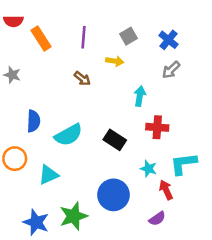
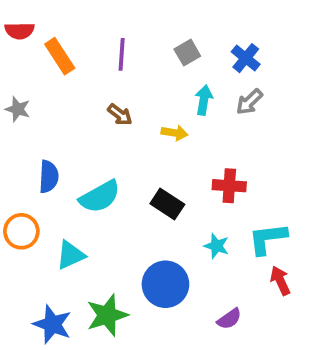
yellow arrow: (115, 61) -> (175, 133), moved
cyan arrow: (140, 96) -> (204, 100), moved
red arrow: (166, 190) -> (280, 281), moved

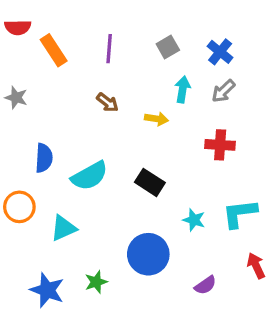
red cross: (229, 186) -> (220, 145), moved
red arrow: (280, 281) -> (256, 266), moved
green star: (107, 315) -> (96, 282), size x0.6

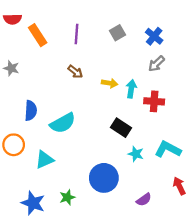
cyan arrow: (183, 89) -> (131, 89), moved
black rectangle: (150, 182) -> (121, 128), moved
cyan L-shape: (240, 213) -> (168, 149), turned 35

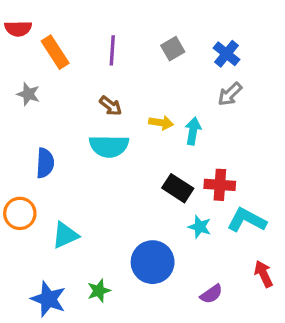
gray star: (11, 68) -> (28, 94), moved
red cross: (154, 101) -> (220, 185), moved
cyan semicircle: (63, 123) -> (109, 146), moved, turned 30

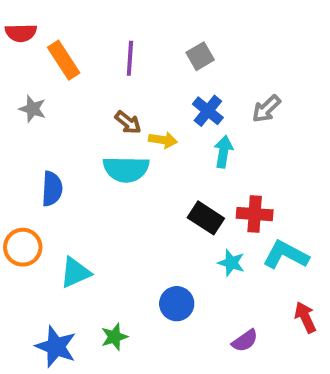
blue cross: (227, 54) -> (208, 111), moved
yellow arrow: (161, 123) -> (163, 140), moved
blue circle: (153, 262) -> (177, 304), size x0.7

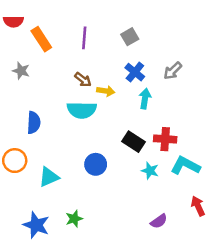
blue circle: (177, 304) -> (96, 164), moved

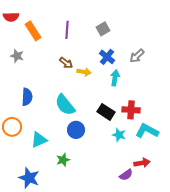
cyan semicircle: (82, 110) -> (65, 105), moved, turned 50
red arrow: (198, 206) -> (142, 163), moved, turned 105
green star: (74, 219) -> (63, 160), moved

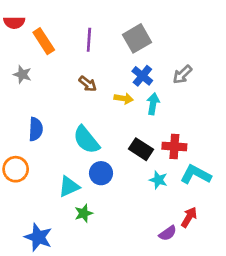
gray square: (103, 29) -> (137, 38), size x1.5
yellow arrow: (84, 72) -> (124, 98), moved
cyan triangle: (39, 140) -> (69, 187), moved
red arrow: (142, 163) -> (189, 217), turned -49

